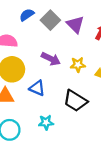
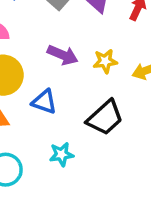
black trapezoid: (75, 101) -> (105, 118), turned -70

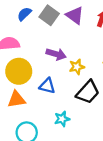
yellow star: (105, 61) -> (77, 67), moved

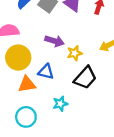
orange triangle: (16, 99) -> (27, 84), moved

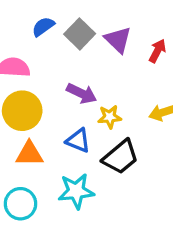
blue triangle: (46, 72) -> (78, 141), moved
cyan star: (60, 104) -> (76, 191), size x1.5

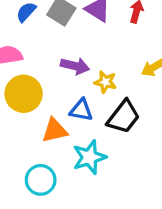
yellow star: (110, 117) -> (105, 82), turned 30
orange triangle: (29, 154) -> (55, 130), moved

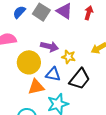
yellow circle: (24, 94) -> (29, 62), moved

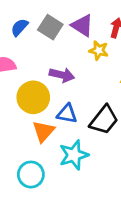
yellow star: (69, 57) -> (99, 50), moved
orange triangle: (36, 87) -> (44, 131), turned -36

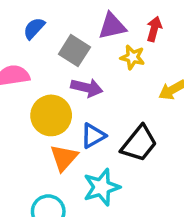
purple triangle: (82, 25) -> (112, 26), turned -45
gray square: (50, 27) -> (74, 51), moved
blue triangle: (67, 114) -> (93, 136), turned -40

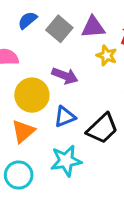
gray square: (74, 51) -> (59, 29), moved
orange triangle: (64, 158) -> (23, 131), moved

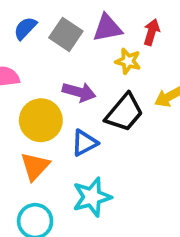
black trapezoid: (102, 128) -> (124, 113), moved

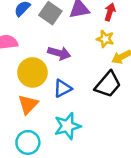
yellow star: (128, 61) -> (105, 39), moved
black trapezoid: (124, 113) -> (108, 84), moved

